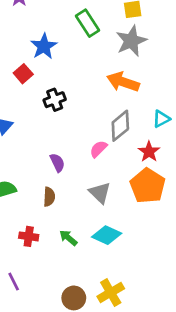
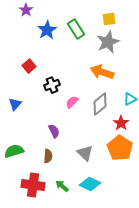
blue star: (44, 46) -> (47, 30), moved
pink semicircle: (98, 149) -> (72, 102), moved
red cross: (29, 236) -> (33, 185), size x1.6

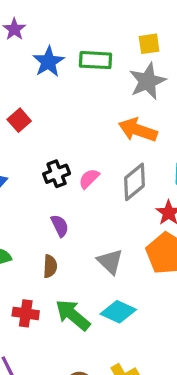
green rectangle: (76, 29) -> (96, 60), turned -54
black cross: (52, 85) -> (57, 174), moved
red cross: (33, 185) -> (26, 313), size x0.7
green arrow: (62, 186) -> (73, 315), size x1.6

